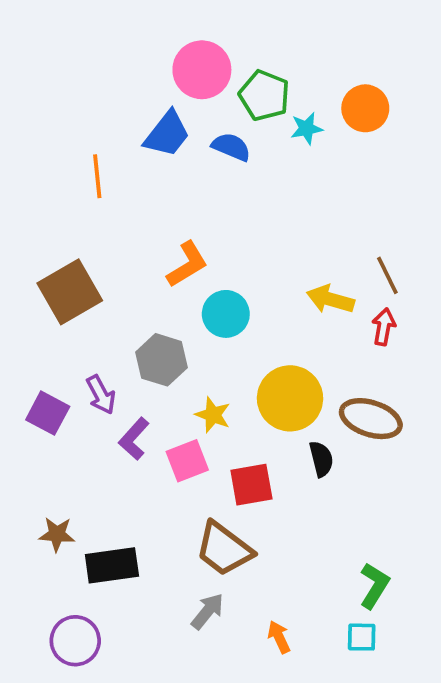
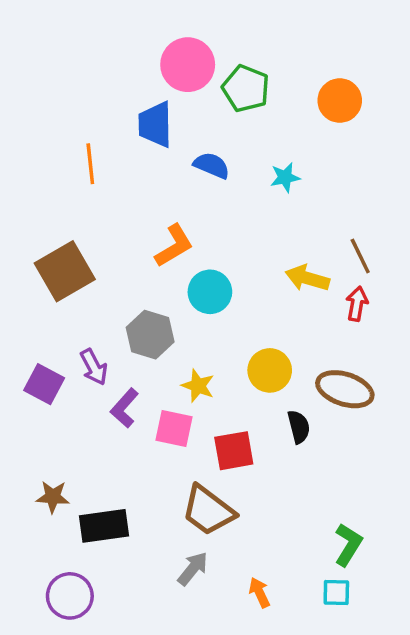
cyan star: (307, 129) -> (285, 177), moved
blue trapezoid: (167, 134) -> (155, 124), turned 141
blue semicircle: (231, 147) -> (212, 165), moved
yellow circle: (290, 398) -> (270, 370), size x0.7
pink square: (187, 461) -> (174, 428), turned 33

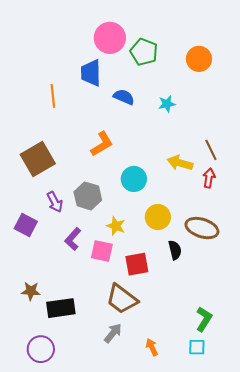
cyan circle: (210, 292) -> (134, 179), moved
purple arrow: (94, 367) -> (55, 202), moved

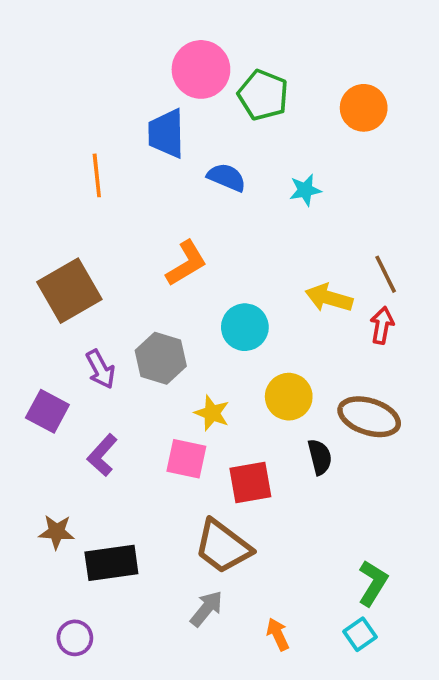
purple L-shape: (73, 239) -> (102, 455), moved
cyan square: (197, 347) -> (360, 634), turned -36
purple circle: (41, 349) -> (75, 638), size x0.7

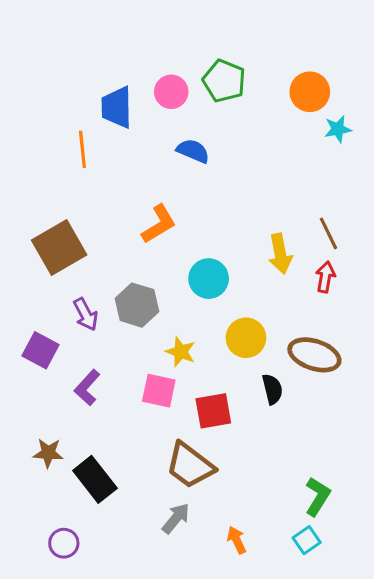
pink circle: (201, 69) -> (171, 92), moved, size x0.7
blue trapezoid: (166, 133) -> (117, 107), moved
cyan star: (305, 190) -> (338, 129), moved
yellow arrow: (329, 298) -> (280, 254), turned -117
black rectangle: (111, 563) -> (95, 479), turned 60

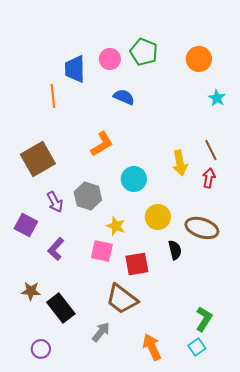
cyan star: (338, 129) -> (217, 98), moved, turned -30
gray arrow: (176, 518) -> (101, 332), moved
orange arrow: (237, 540) -> (152, 347), size x1.5

